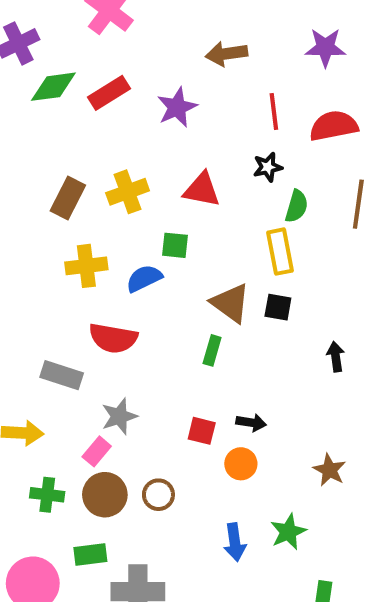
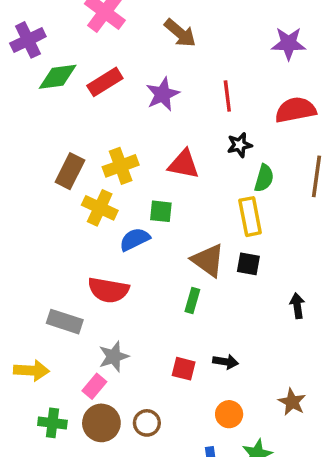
brown arrow: (226, 54) -> (180, 33), moved, turned -132
red line: (274, 111) -> (227, 96), moved
yellow cross: (86, 266) -> (100, 208), moved, turned 32
orange circle: (241, 464) -> (229, 414), moved

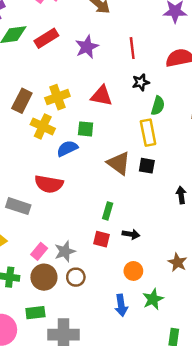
green rectangle: (192, 301) -> (108, 211), moved
gray star: (114, 356) -> (65, 251), moved

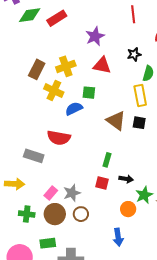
purple star: (87, 47) -> (95, 36), moved
red line: (132, 48) -> (133, 14), moved
green star: (153, 299) -> (144, 195), moved

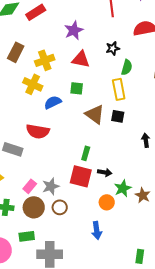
brown rectangle: (37, 69) -> (16, 52), moved
green square: (89, 93) -> (77, 88), moved
red square: (102, 183) -> (81, 176), size x1.6

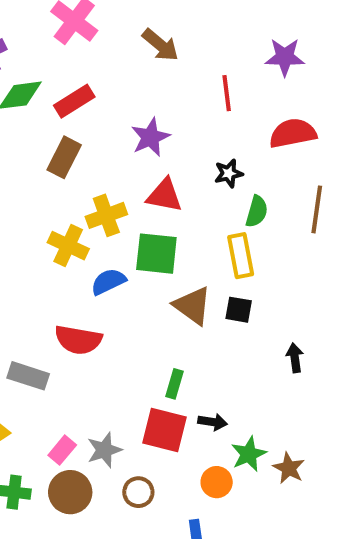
brown rectangle: (16, 52) -> (64, 157), moved
yellow cross: (45, 60) -> (106, 215), moved
green square: (77, 88) -> (156, 254), size x1.6
brown circle: (60, 207) -> (138, 492), moved

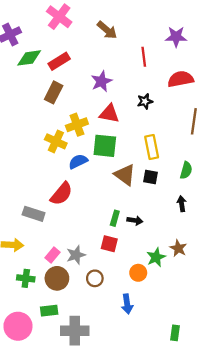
green semicircle: (257, 211) -> (186, 170), moved
red semicircle: (78, 340) -> (61, 194), turned -60
black arrow: (213, 422) -> (135, 220), moved
red square: (164, 430) -> (109, 244), size x0.7
brown star: (289, 468) -> (178, 248), moved

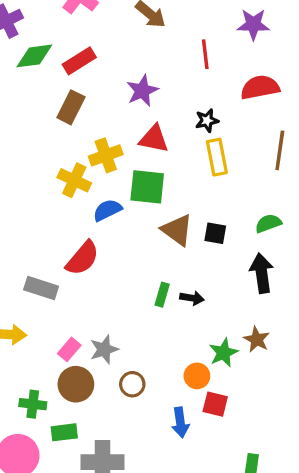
yellow rectangle: (152, 147) -> (217, 157), moved
green semicircle: (186, 170) -> (268, 223), turned -126
black arrow: (182, 204) -> (262, 273), size x1.6
red square: (109, 244) -> (215, 404), moved
green cross: (26, 278) -> (33, 404), moved

